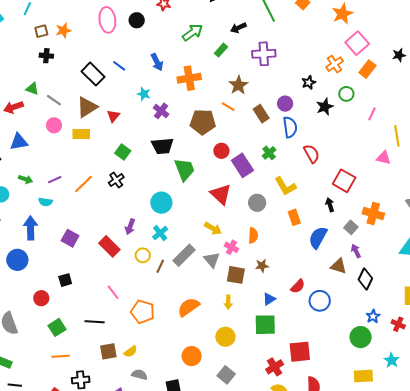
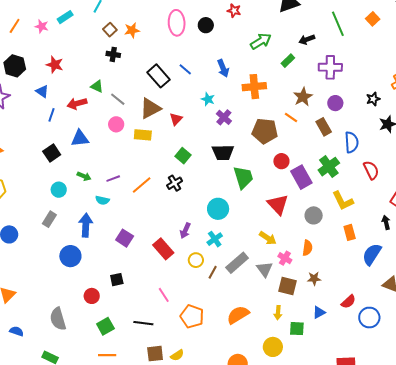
brown square: (41, 31) -> (110, 30), turned -32
purple circle: (285, 104) -> (335, 103), moved
green cross: (269, 153) -> (329, 167), size x1.5
green square: (265, 325) -> (297, 329), moved, size x0.7

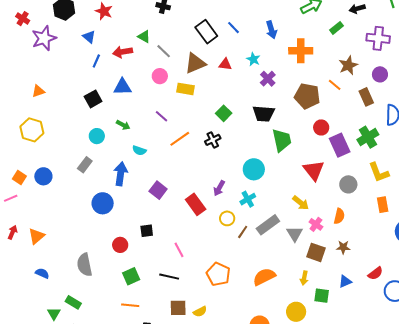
red triangle: (176, 119) -> (225, 64), moved, turned 48
purple line: (113, 179) -> (161, 116), moved, turned 56
pink line: (164, 295) -> (179, 250), moved

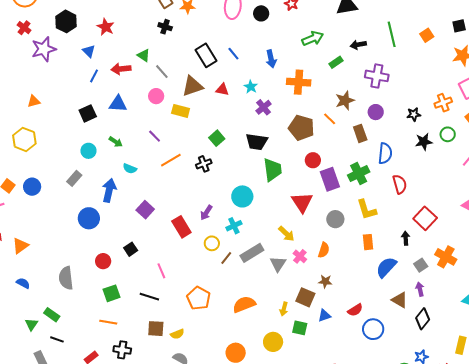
black square: (147, 231) -> (131, 249), turned -32
brown square: (316, 252) -> (305, 297), moved

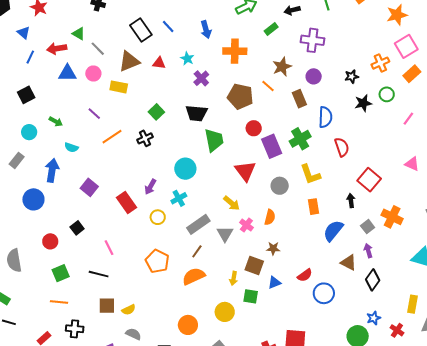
blue triangle: (118, 104) -> (67, 73), moved
brown line: (226, 258) -> (197, 251), moved
orange pentagon: (199, 298) -> (157, 261), moved

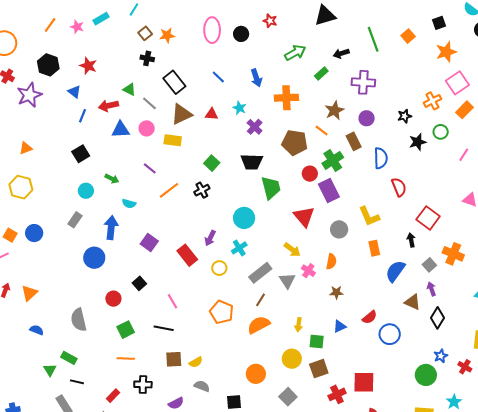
black rectangle: (141, 30) -> (174, 82), moved
green cross: (300, 139) -> (333, 160), moved
brown square: (254, 265) -> (319, 369), moved, turned -36

